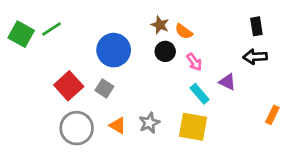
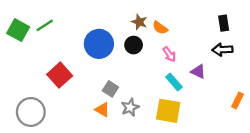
black circle: (165, 51) -> (134, 45), moved
gray square: (104, 88) -> (110, 89), moved
gray circle: (77, 128) -> (31, 112), moved

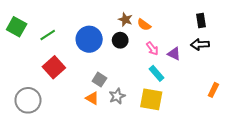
green line: (45, 25) -> (48, 35), moved
purple triangle: (198, 72) -> (174, 54), moved

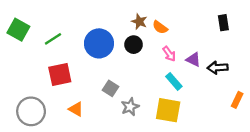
black arrow: (200, 44) -> (218, 68), moved
red square: (54, 67) -> (60, 75), turned 30
orange triangle: (92, 98) -> (76, 109), moved

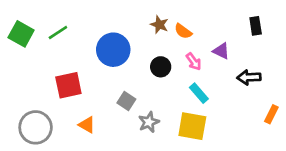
green line: (53, 39) -> (58, 33), moved
black circle: (134, 45) -> (161, 67), moved
purple triangle: (193, 60) -> (221, 51), moved

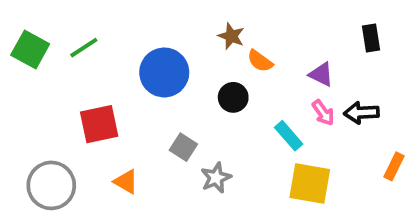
orange semicircle: (183, 31) -> (260, 61), moved
pink arrow: (194, 62) -> (323, 113), moved
yellow square: (192, 126) -> (310, 184), moved

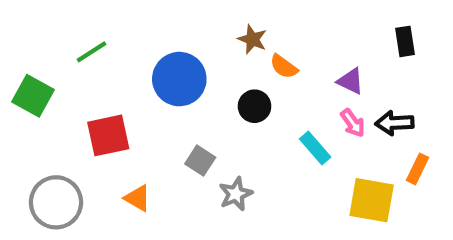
green square: (30, 49) -> (33, 96), moved
orange rectangle: (394, 166) -> (418, 169), moved
yellow square: (310, 184) -> (372, 200), moved

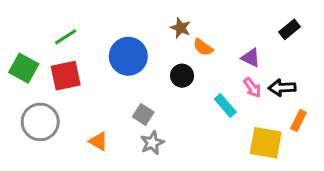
black rectangle: (405, 41) -> (290, 29), turned 60
red square: (108, 135) -> (66, 76), moved
gray star: (236, 194) -> (152, 143), moved
gray circle: (56, 202) -> (40, 122), moved

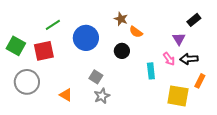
green line: (66, 37) -> (53, 25), moved
purple triangle: (251, 58) -> (179, 39), moved, turned 32
cyan rectangle: (225, 106) -> (151, 71), turned 35

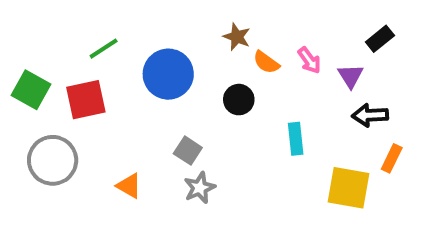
pink arrow: (169, 59) -> (309, 60), moved

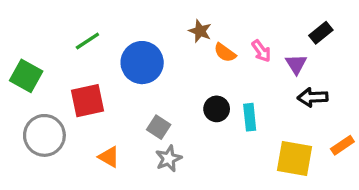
red square: (86, 100) -> (87, 101), moved
black circle: (239, 100) -> (217, 109), moved
orange rectangle: (392, 158) -> (342, 145), moved, turned 30

